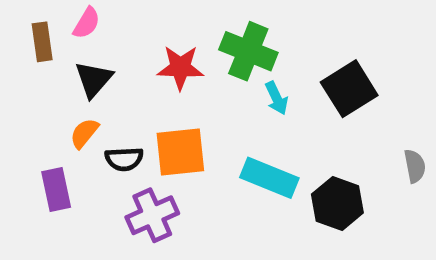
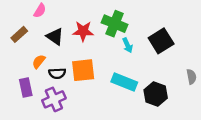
brown rectangle: (42, 42) -> (19, 34), moved, turned 56
black triangle: (94, 79) -> (55, 37), moved, turned -36
purple cross: (152, 215) -> (54, 99), moved

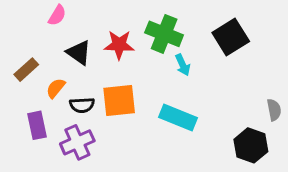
brown rectangle: (19, 34) -> (26, 70), moved
black square: (161, 41) -> (231, 37), moved
black hexagon: (156, 94) -> (251, 145), moved

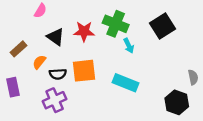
purple rectangle: (37, 125) -> (13, 87), moved

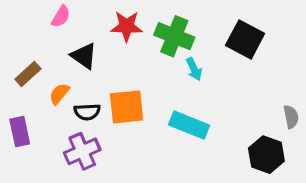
black square: (163, 26) -> (245, 39), turned -30
red star: (84, 31) -> (127, 26), moved

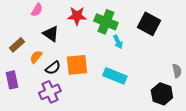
black semicircle: (87, 112) -> (53, 68), turned -35

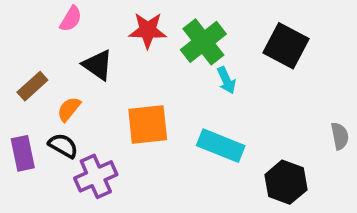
green cross: (106, 22) -> (203, 42), turned 30
black semicircle: (53, 68) -> (63, 146), moved, turned -112
black hexagon: (162, 94) -> (286, 182), moved

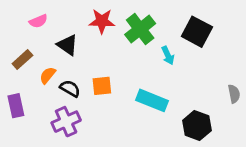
pink semicircle: (71, 19) -> (38, 21), moved, turned 36
cyan arrow: (226, 80) -> (168, 55), moved
orange square: (148, 125) -> (102, 86), size x0.7
black semicircle: (63, 146) -> (70, 89), moved

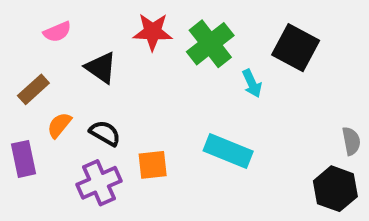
orange semicircle: (48, 75) -> (59, 125), moved
orange square: (102, 86) -> (153, 165), moved
black hexagon: (197, 126) -> (335, 189), moved

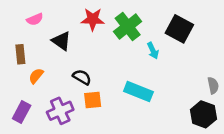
brown rectangle: (33, 89) -> (20, 54), turned -54
black semicircle: (105, 133) -> (82, 77), moved
purple rectangle: (23, 159) -> (22, 112), moved, turned 40

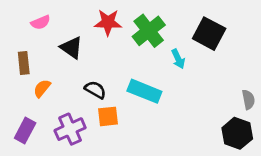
cyan rectangle: (138, 92) -> (144, 91), moved

